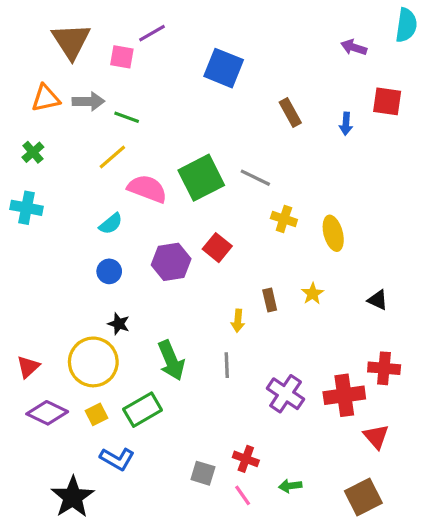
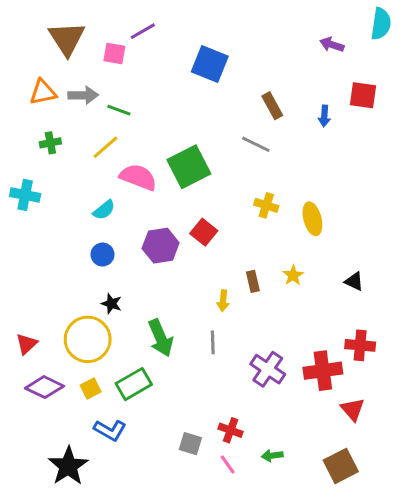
green cross: (33, 152) -> (50, 143), moved, turned 30
gray line: (255, 178) -> (256, 144), moved

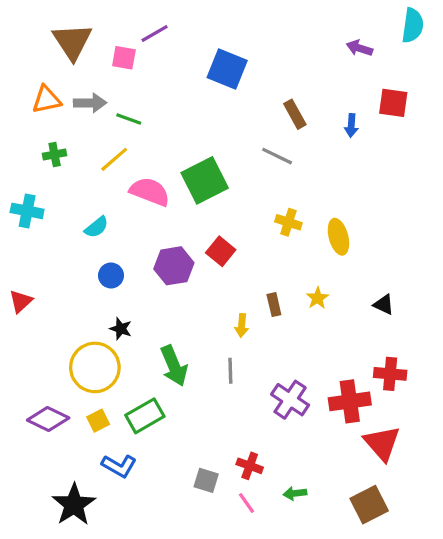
cyan semicircle: (104, 210) -> (96, 227), moved
red triangle: (27, 344) -> (21, 301), moved
red triangle: (353, 409) -> (382, 443), size x1.4

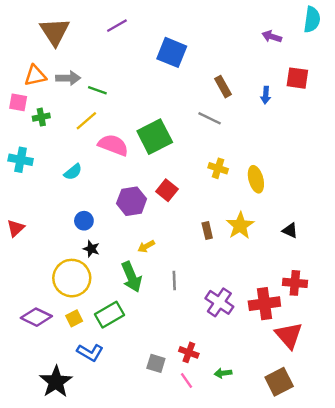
pink square: (124, 58) -> (18, 102), moved
blue circle: (111, 275) -> (84, 221), moved
yellow star: (317, 298) -> (240, 226), size x1.6
yellow arrow: (242, 325) -> (146, 246), moved, turned 56

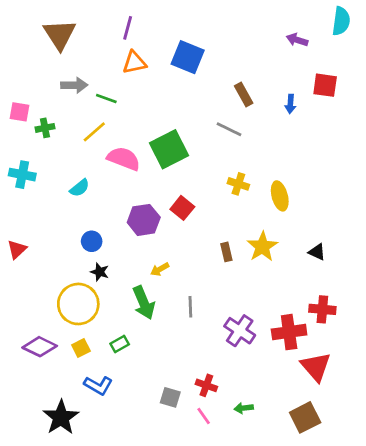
purple line: (117, 26) -> (128, 28), turned -45
orange triangle: (35, 76) -> (134, 63), moved
green rectangle: (110, 315) -> (120, 344), size x0.6

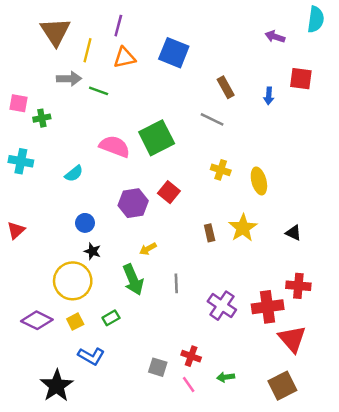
yellow line: (94, 132) -> (87, 50), moved, turned -35

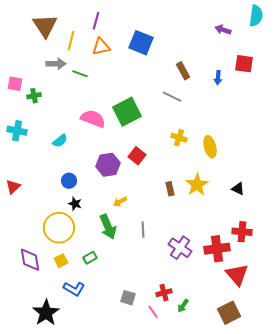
purple diamond: (37, 320) -> (30, 260), turned 55
red cross: (191, 356) -> (164, 293), moved, turned -35
green arrow: (226, 377) -> (183, 306), turned -48

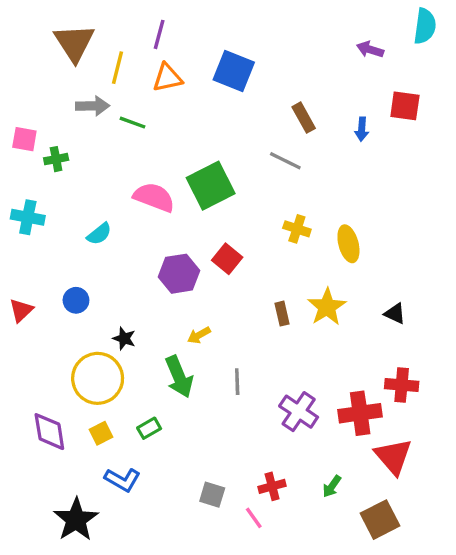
blue circle: (69, 181) -> (76, 300), moved
green arrow: (183, 306) -> (332, 486), moved

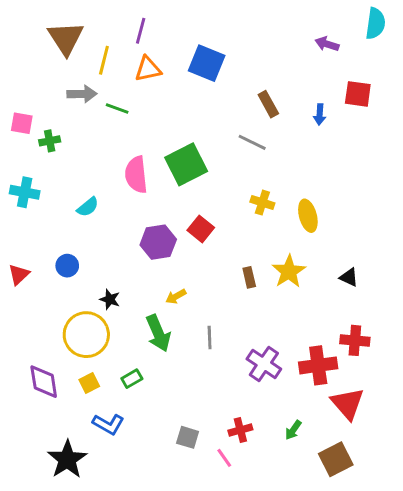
pink semicircle: (154, 197) -> (136, 175), turned -117

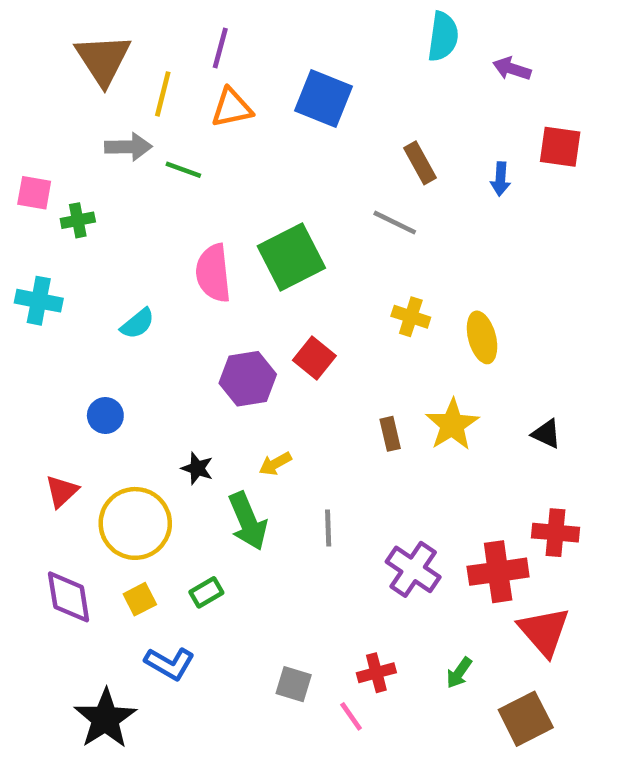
cyan semicircle: (375, 23) -> (443, 37), moved
red triangle: (19, 274) -> (62, 491), moved
black star: (110, 299) -> (197, 468), moved

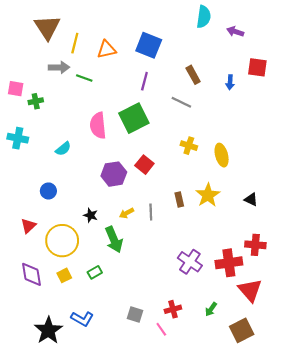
purple line: (220, 48) -> (144, 81), moved
gray line: (328, 528) -> (151, 212), moved
blue L-shape: (170, 664) -> (82, 319), moved

